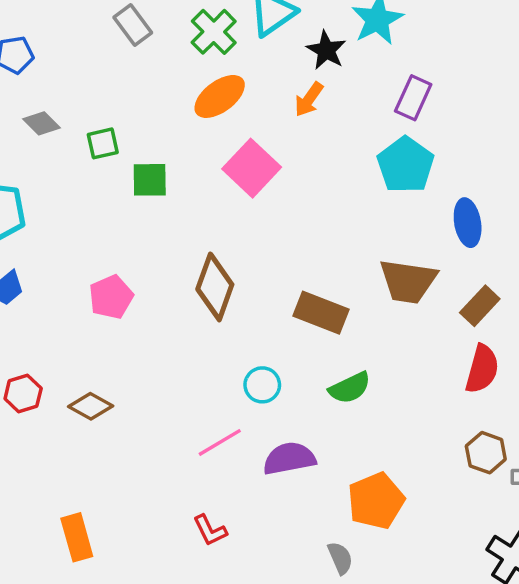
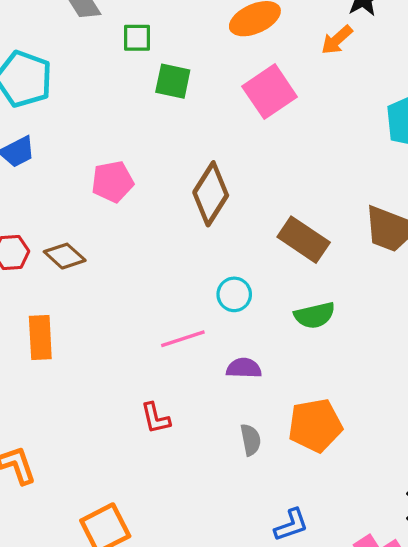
brown diamond: (91, 406) -> (65, 256), moved
purple semicircle: (289, 458) -> (244, 368), size x0.7
orange rectangle: (77, 537) -> (40, 338), moved
gray semicircle: (340, 558) -> (251, 440), moved

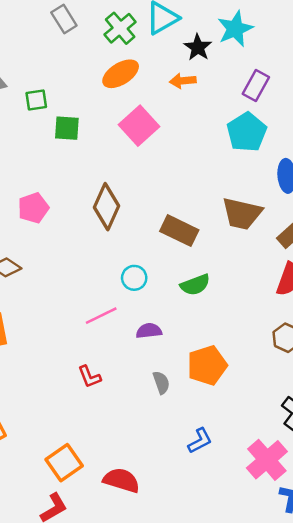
orange arrow: (337, 40) -> (183, 81), turned 45

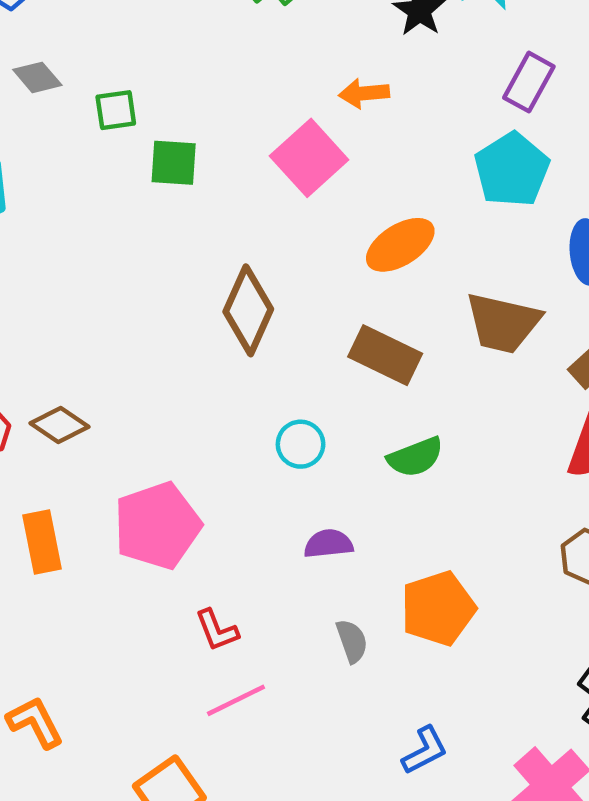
orange ellipse: (121, 74) -> (400, 245), moved
orange arrow: (183, 81) -> (364, 93), moved
pink pentagon: (33, 208) -> (157, 526), moved, size x1.5
pink line: (101, 316) -> (236, 700), moved

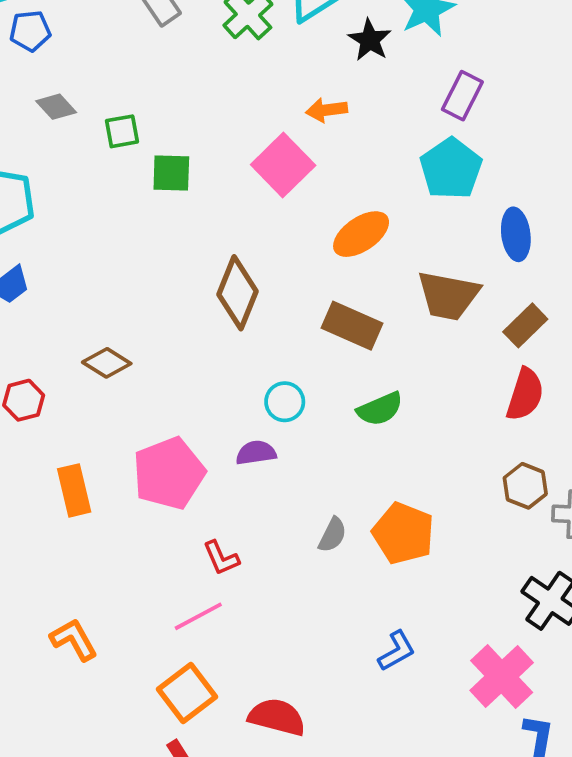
brown diamond: (60, 425) -> (107, 363), moved
purple semicircle: (328, 544) -> (256, 453), moved
orange pentagon: (438, 608) -> (403, 533), turned -30
gray semicircle: (352, 641) -> (332, 535), moved, turned 48
pink line: (236, 700) -> (198, 616), moved

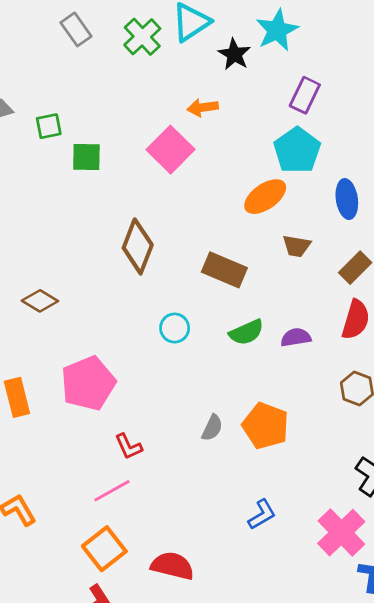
orange ellipse: (361, 234) -> (265, 197), moved
brown trapezoid: (448, 295) -> (297, 246), size x0.6
purple semicircle: (256, 453) -> (296, 337), moved

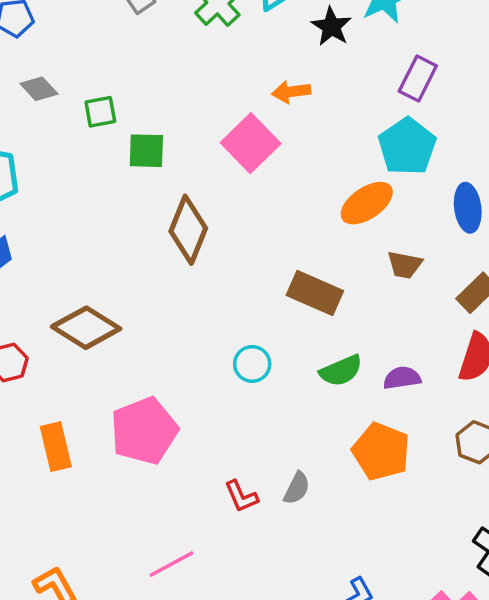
brown diamond: (138, 246) -> (188, 230), moved
brown diamond: (40, 301) -> (86, 328), size x1.5
orange pentagon: (266, 426) -> (381, 451), moved
red L-shape: (128, 447) -> (241, 496), moved

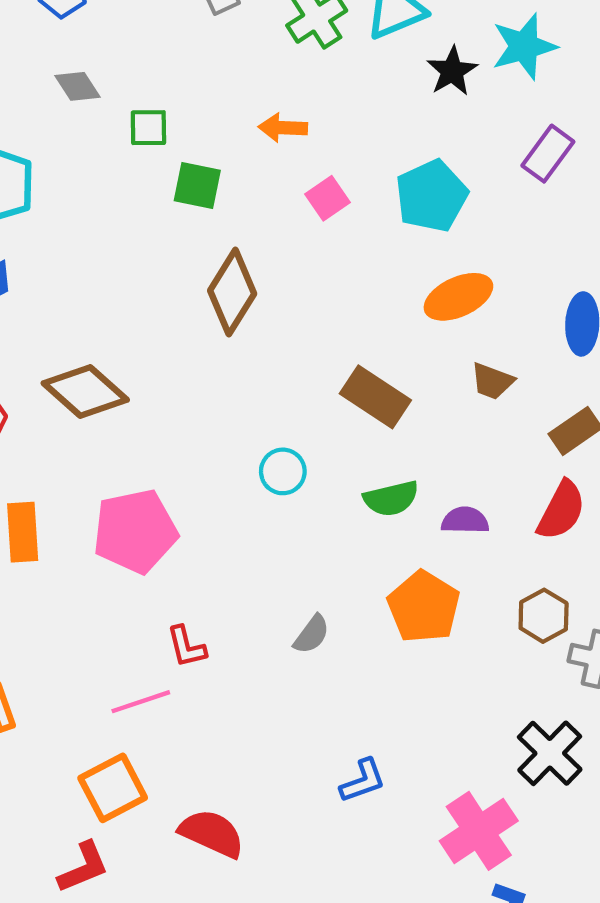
orange arrow: (291, 92) -> (283, 128), moved
pink square: (251, 143) -> (328, 198), size x0.6
cyan pentagon: (407, 147) -> (431, 196), moved
red L-shape: (241, 496) -> (186, 647), moved

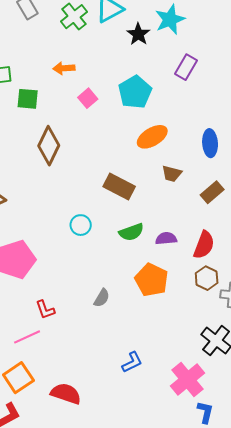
red semicircle: (561, 510) -> (204, 245), moved

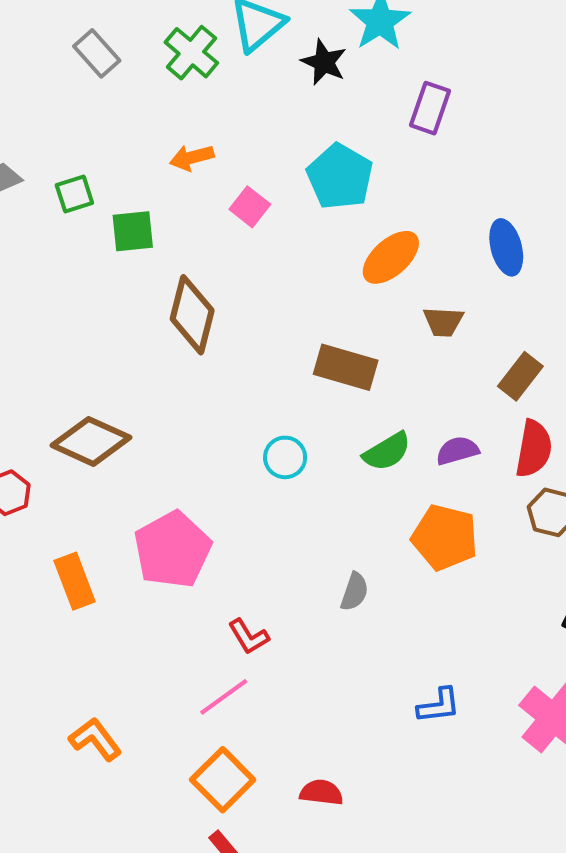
brown rectangle: (212, 192) -> (520, 376), moved
blue L-shape: (132, 362) -> (439, 706), turned 30
red semicircle: (66, 394) -> (321, 793), size x0.7

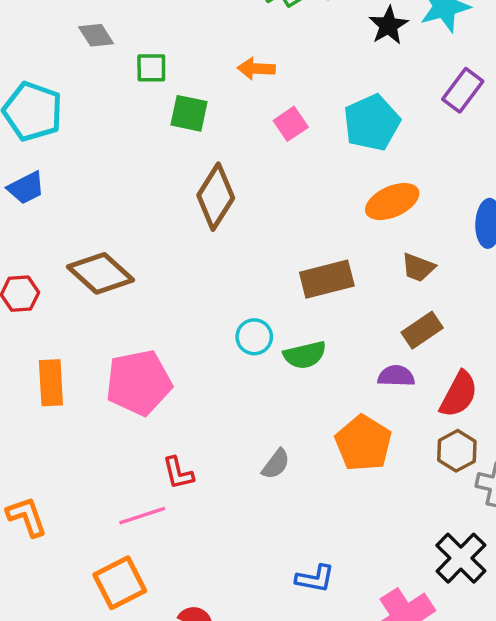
brown rectangle: (346, 367) -> (327, 279), turned -48
brown rectangle: (520, 376) -> (422, 330), moved
green semicircle: (387, 452) -> (305, 355), moved

